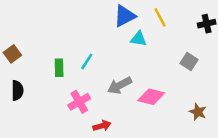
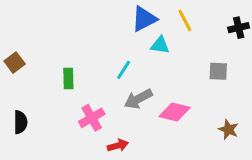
cyan line: (87, 61) -> (124, 70), moved
gray square: (189, 61) -> (218, 71), turned -30
black semicircle: (17, 90) -> (20, 122), moved

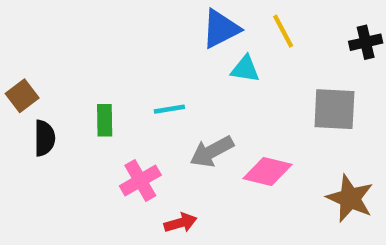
cyan line: (124, 70) -> (169, 109), moved, turned 48
gray square: (218, 71) -> (334, 109), size x1.5
black semicircle: (20, 122) -> (44, 138), moved
brown star: (228, 129) -> (350, 198), size x1.5

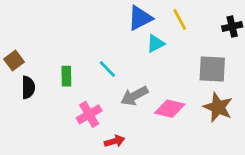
cyan triangle: (245, 69) -> (156, 44), turned -36
cyan line: (169, 109) -> (107, 69), turned 54
brown star: (350, 198) -> (218, 107), moved

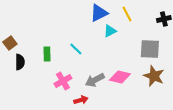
gray arrow: (134, 96) -> (95, 80), moved

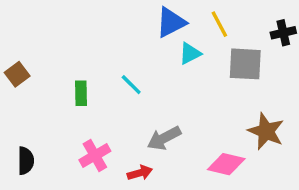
gray square: (150, 49) -> (245, 64), moved
black semicircle: (20, 62) -> (26, 161), moved
pink diamond: (120, 77) -> (226, 164), moved
pink cross: (63, 81) -> (95, 155), moved

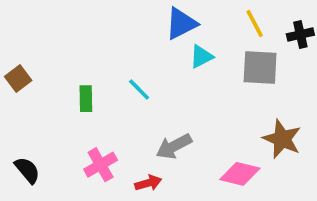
yellow line: (219, 24) -> (255, 24), moved
black semicircle: (26, 161) -> (27, 170), turned -40

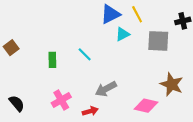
yellow line: (255, 24) -> (137, 14), moved

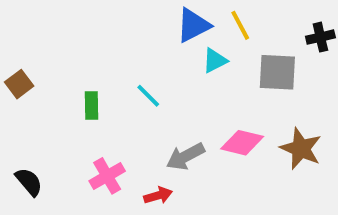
pink diamond: (146, 106) -> (242, 143), moved

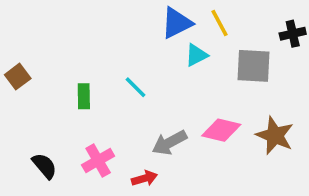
black semicircle: (29, 182) -> (44, 166), moved

